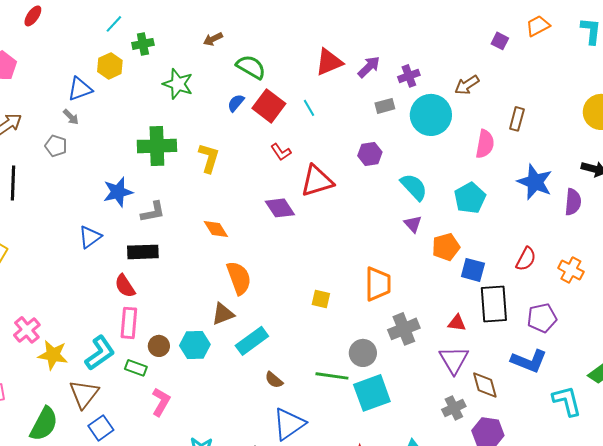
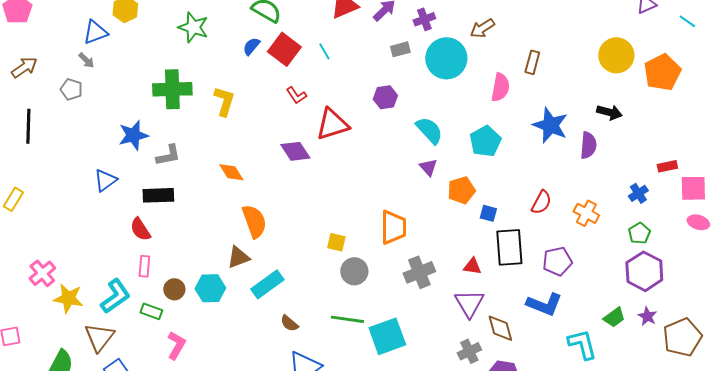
blue square: (473, 270) -> (488, 213), size x0.7
pink rectangle: (129, 323) -> (144, 266), size x0.7
gray circle: (363, 353) -> (354, 271), moved

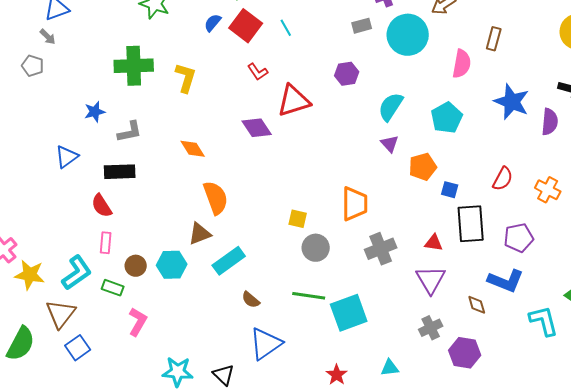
cyan semicircle: (429, 130) -> (391, 107), turned -104
blue star: (133, 135) -> (95, 112), size x0.7
brown diamond: (500, 328) -> (477, 305), moved, size x0.7

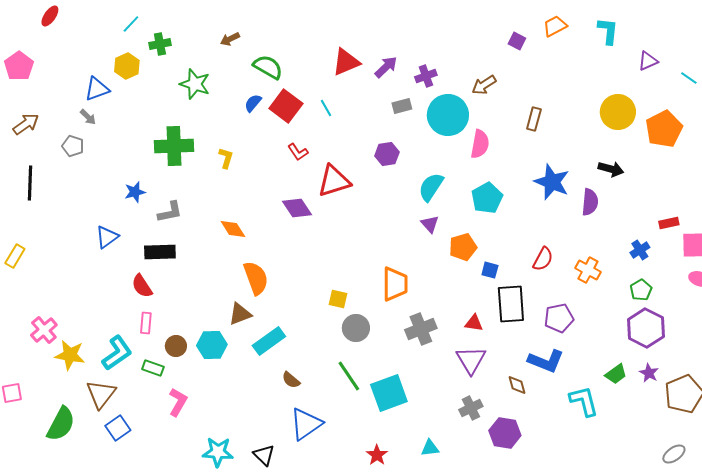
pink semicircle: (462, 64) -> (480, 144), moved
yellow L-shape: (186, 78) -> (226, 158), size x0.7
green line: (309, 296) -> (349, 376), turned 48

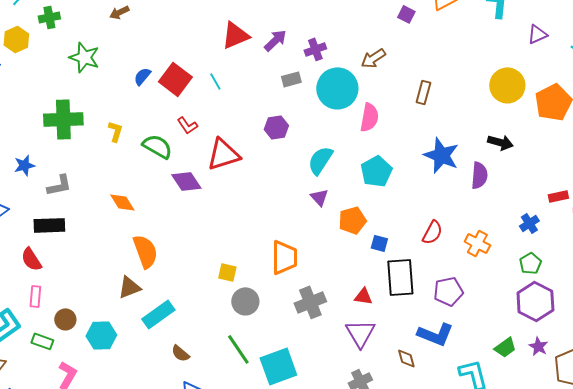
green semicircle: (268, 67) -> (157, 146), moved
cyan hexagon: (212, 345) -> (101, 335), moved

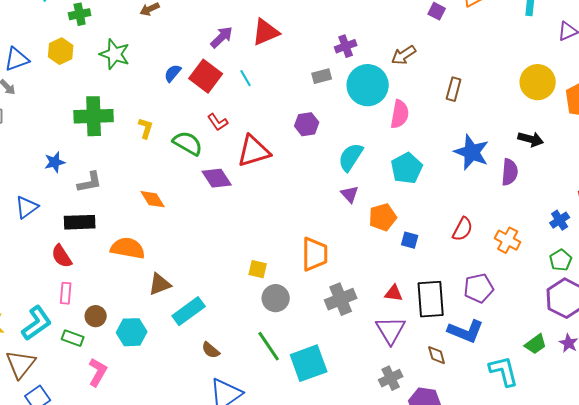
yellow hexagon: (16, 39) -> (61, 51), moved
purple arrow: (275, 40) -> (222, 37), moved
orange semicircle: (145, 251) -> (128, 248), moved, turned -60
black rectangle: (400, 277) -> (431, 299), moved

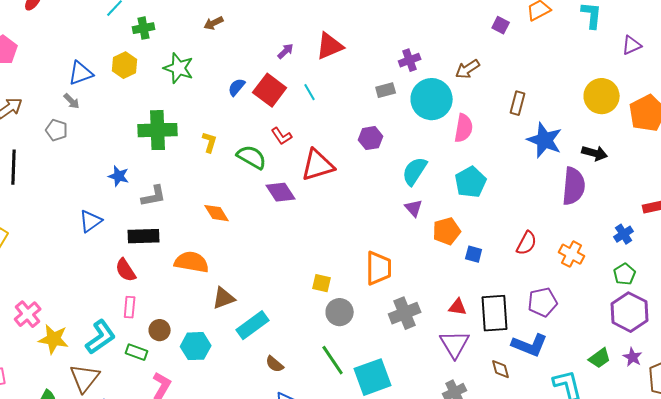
purple arrow: (222, 37) -> (286, 51), size x0.7
blue star: (472, 152) -> (545, 140), moved
blue star: (55, 162) -> (119, 176), turned 30
purple semicircle: (510, 172) -> (574, 186), size x1.4

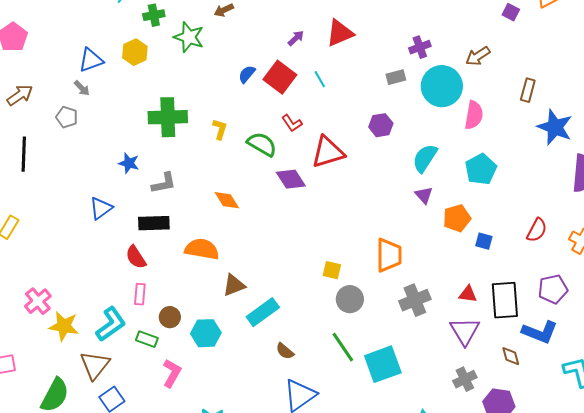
green star: (179, 68) -> (189, 37), moved

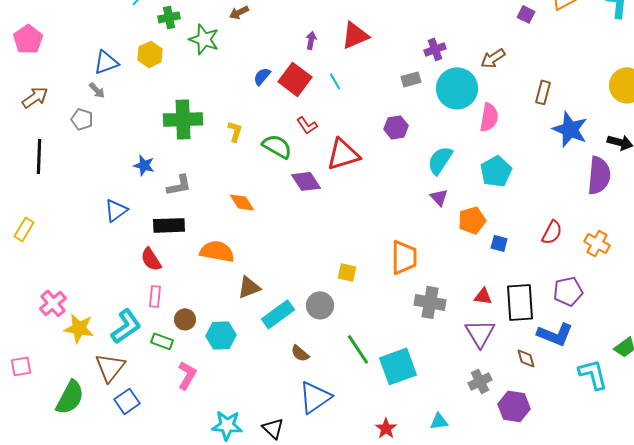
purple arrow: (296, 38) -> (311, 40), turned -36
gray circle: (350, 299) -> (320, 305), moved
gray cross: (415, 300) -> (430, 302), turned 32

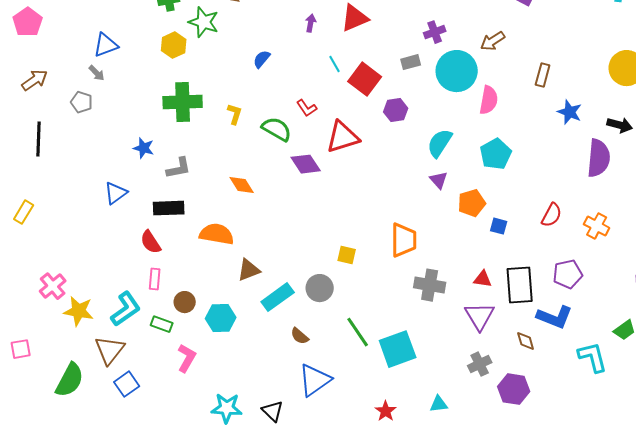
yellow hexagon: (150, 54) -> (174, 45), moved
red square: (295, 79) -> (365, 79), moved
blue star: (570, 129) -> (570, 112), size x0.7

